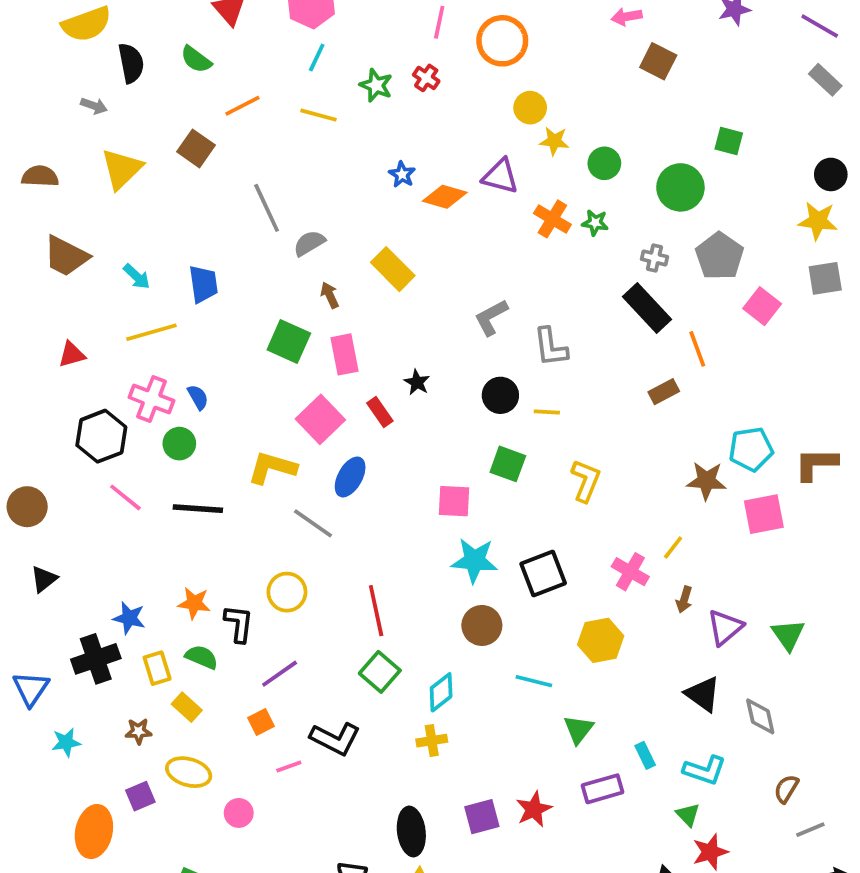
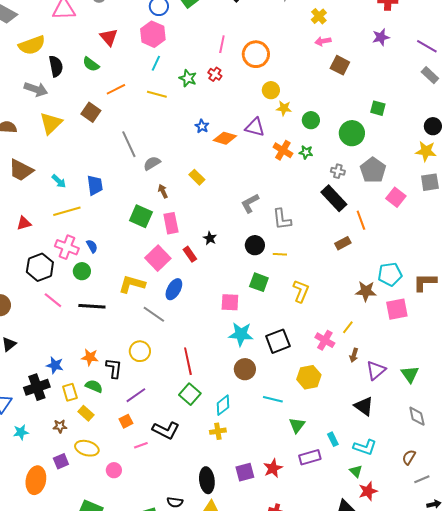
gray arrow: (94, 106) -> (36, 89), size x1.6
yellow rectangle: (393, 269) -> (197, 177), size x0.7
gray diamond: (760, 716) -> (417, 416), moved

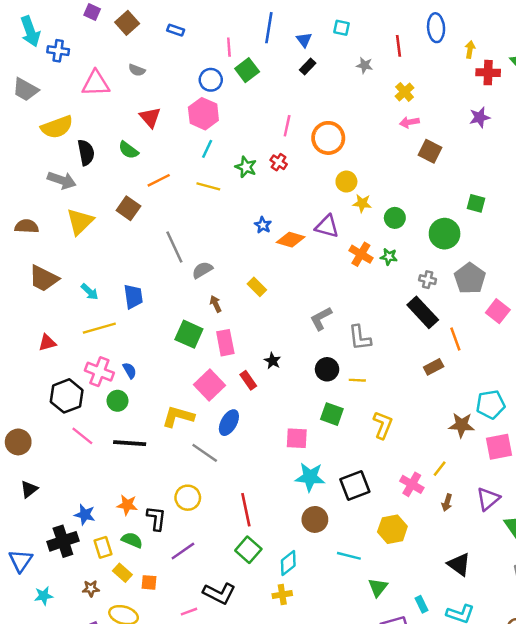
purple triangle: (376, 370) -> (488, 499), moved
orange square: (126, 421) -> (149, 582), moved, turned 32

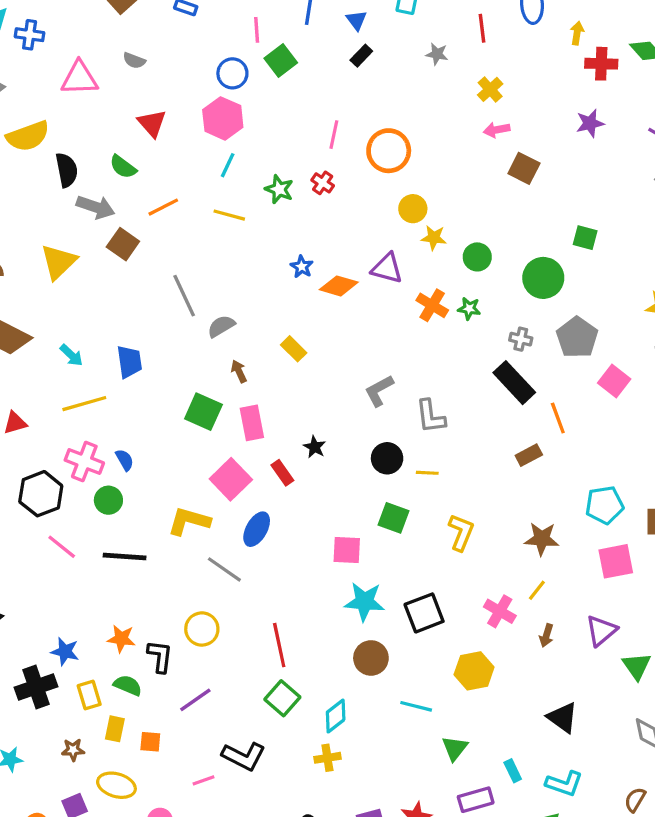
gray arrow: (62, 180) -> (96, 207), moved
brown star: (461, 425) -> (542, 539), moved
yellow rectangle: (122, 573) -> (115, 729), turned 60

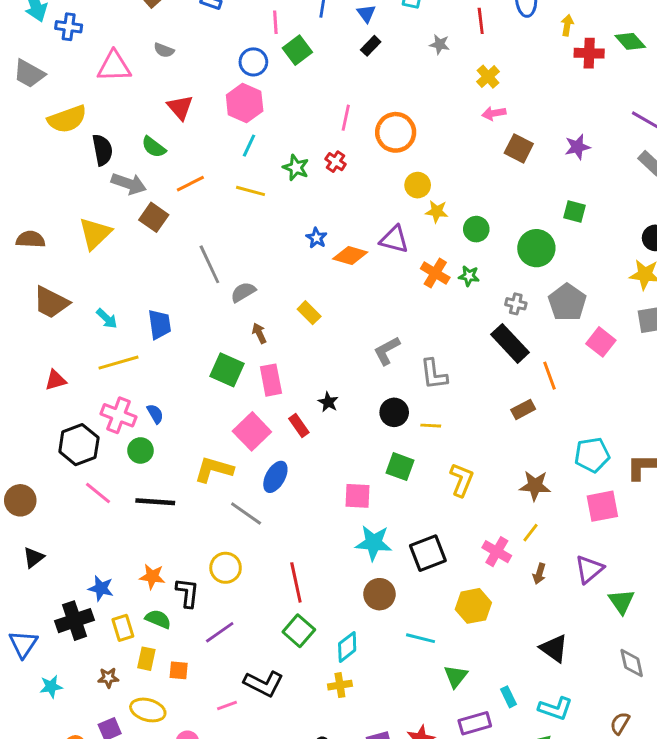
purple star: (590, 123) -> (577, 147), moved

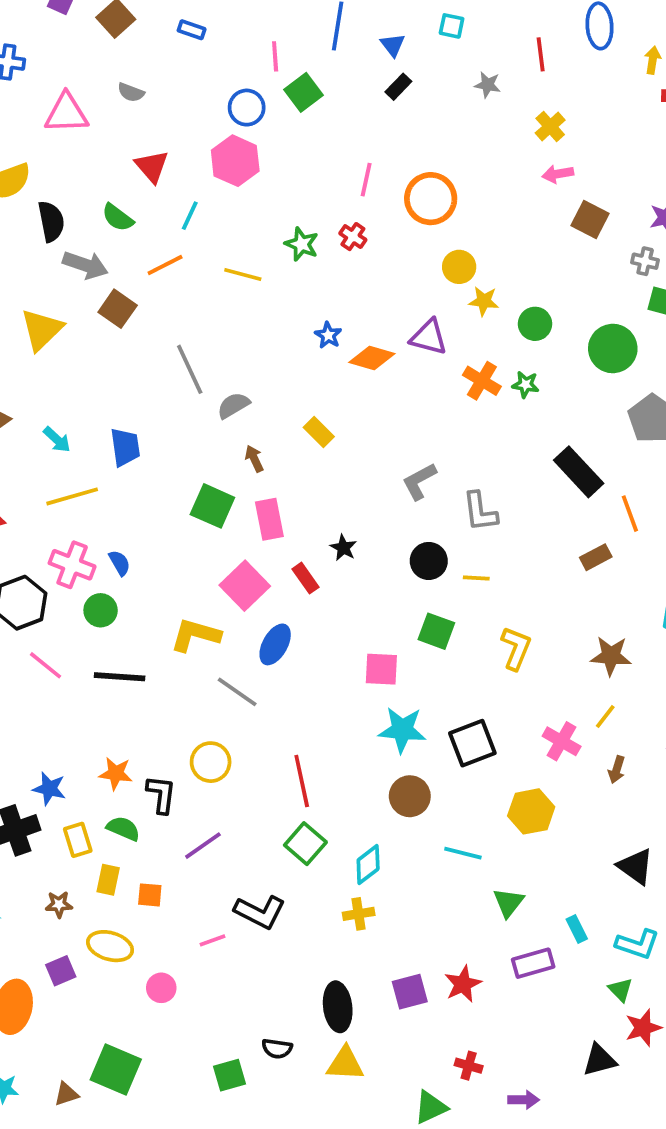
cyan line: (249, 146) -> (190, 216), moved
gray cross: (516, 304) -> (645, 261), moved

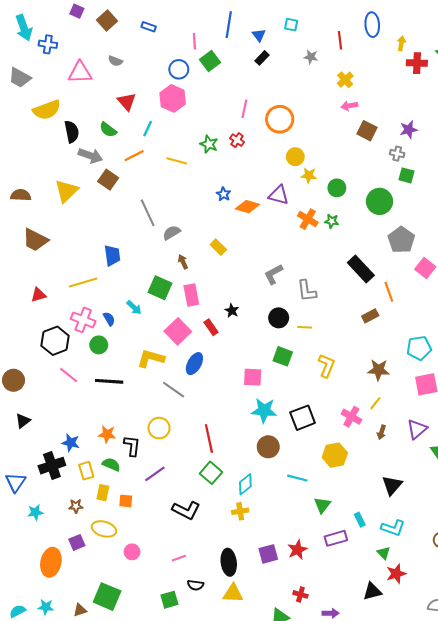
cyan arrow: (57, 440) -> (134, 307), moved
black triangle: (636, 866) -> (392, 485), turned 35
pink line: (212, 940) -> (179, 558), moved

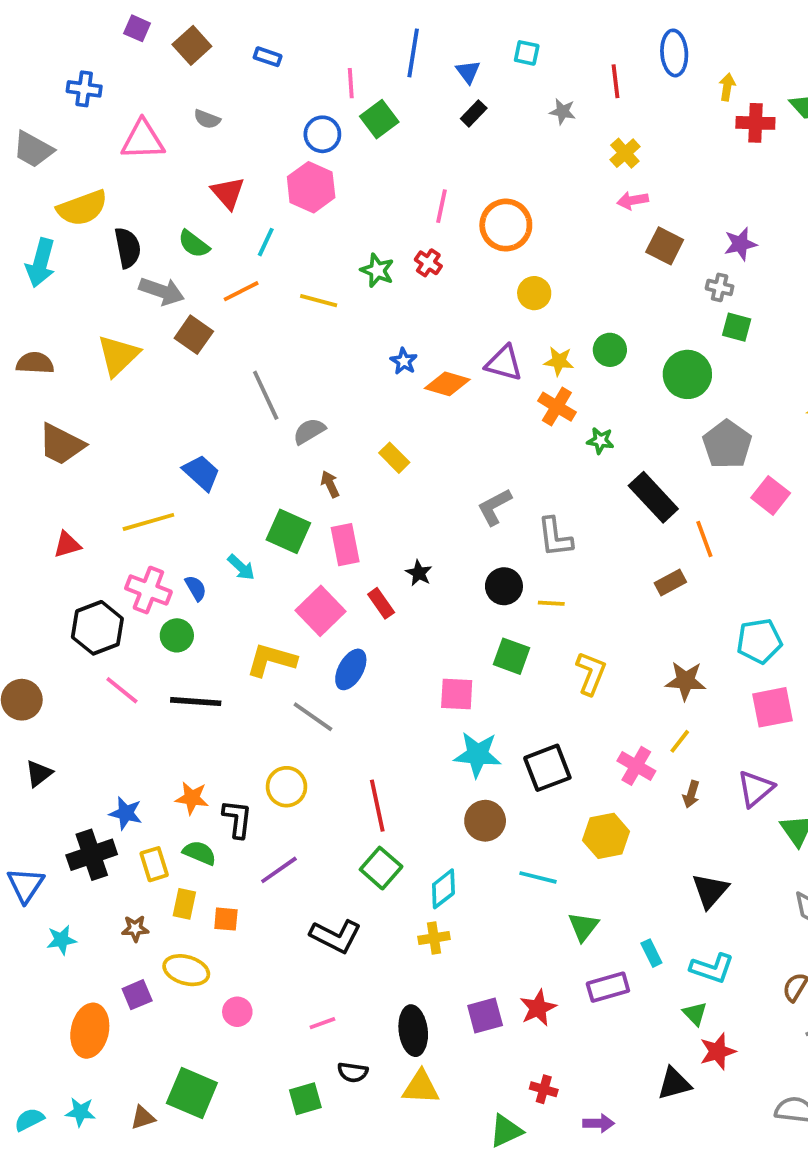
cyan arrow: (24, 28) -> (41, 263), moved, turned 35
yellow star: (309, 175) -> (559, 361), moved
green star: (332, 221) -> (600, 441), moved
blue trapezoid: (112, 255) -> (201, 473), turned -40

